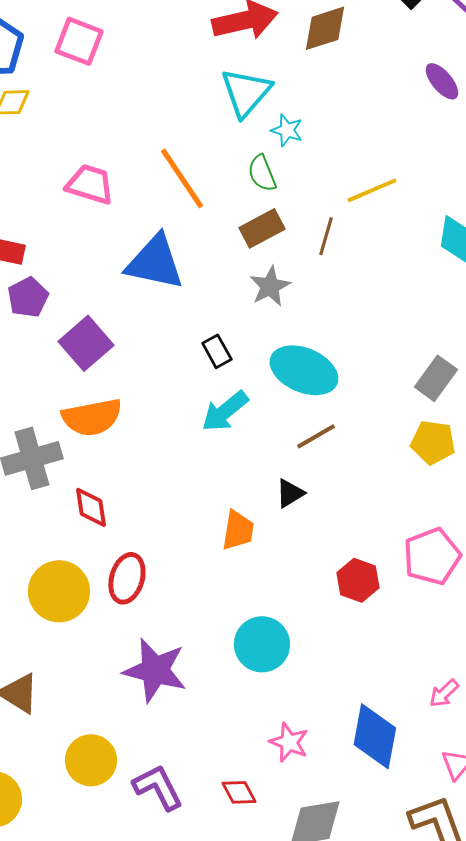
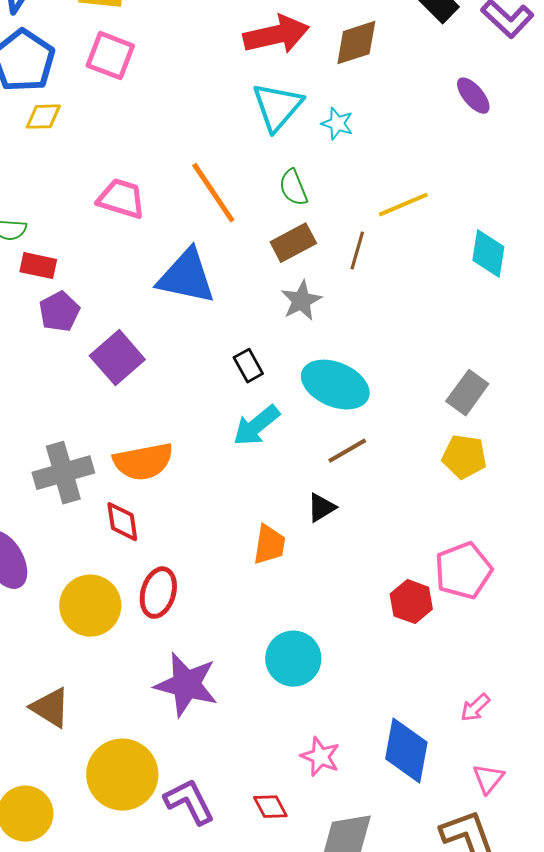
cyan star: (287, 130) -> (337, 124), moved
orange semicircle: (92, 417) -> (143, 462), moved
red hexagon: (358, 580) -> (411, 602), moved
yellow circle: (91, 760) -> (122, 775), size x1.4

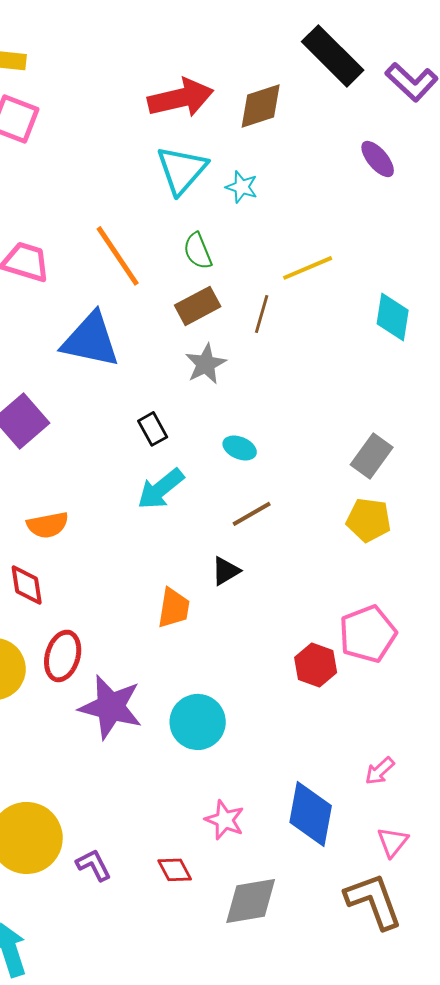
cyan ellipse: (335, 385) -> (240, 448), size x0.5
orange semicircle: (143, 462) -> (48, 525), size x0.7
purple star: (186, 685) -> (111, 707), moved
purple L-shape: (189, 802) -> (94, 865), size x0.7

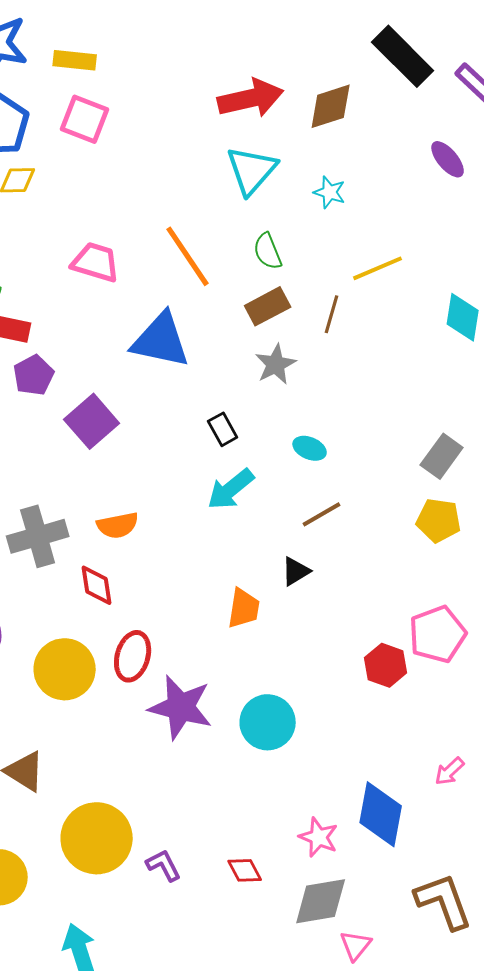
cyan star: (242, 187) -> (330, 192), moved
pink star: (225, 820) -> (319, 837), moved
pink triangle: (393, 842) -> (356, 945), moved

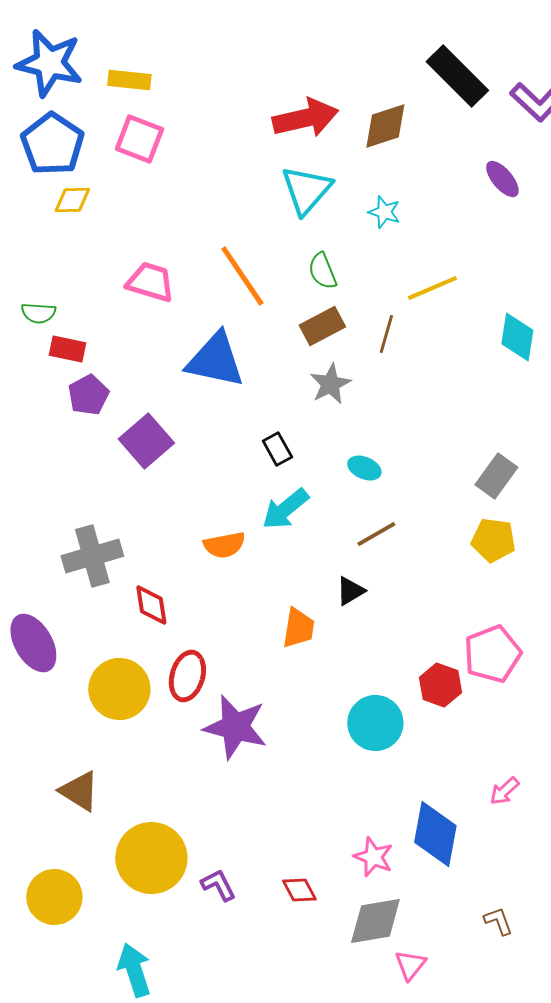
orange semicircle: (118, 525) -> (224, 545), moved
cyan circle: (268, 722) -> (375, 723), moved
brown L-shape: (444, 901) -> (498, 921), size x0.5

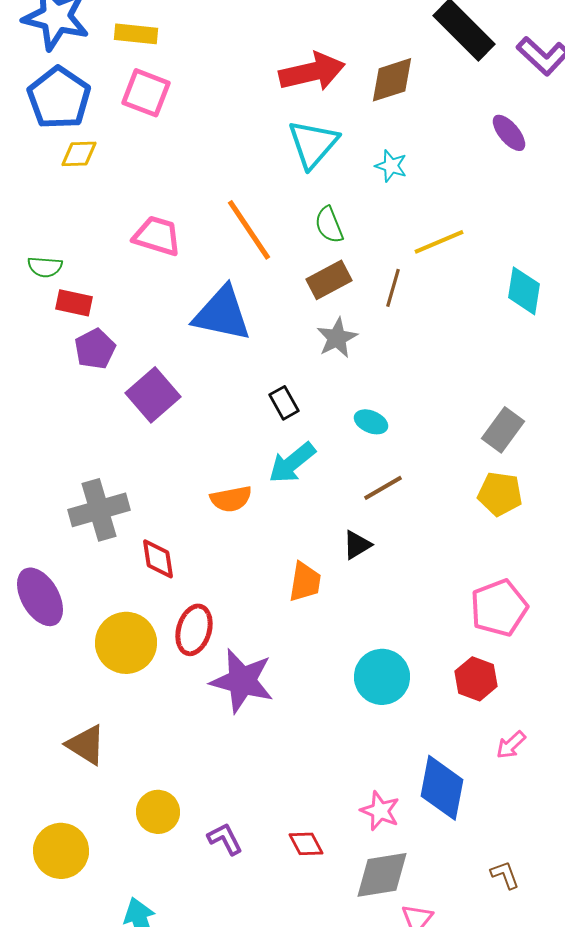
red hexagon: (440, 685) -> (476, 679), moved
yellow circle: (151, 858) -> (158, 812), size x0.6

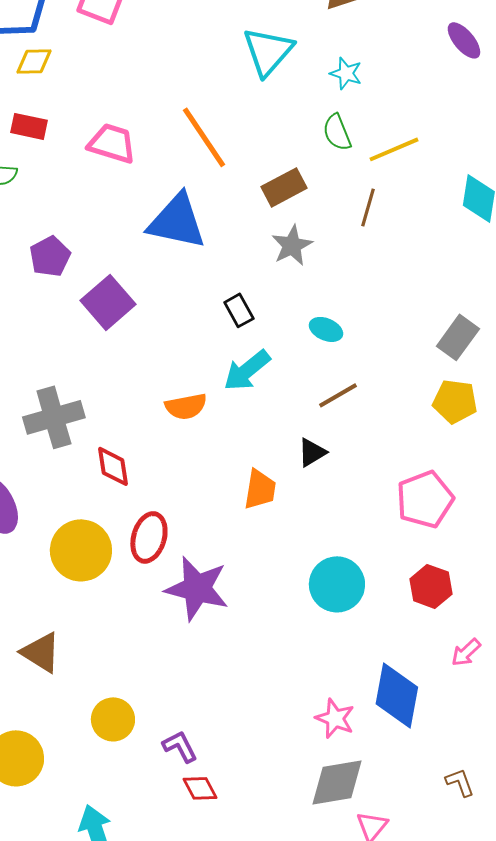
green semicircle: (329, 225) -> (337, 132), moved
brown line: (393, 288) -> (368, 207), moved
red rectangle: (74, 303) -> (29, 126), moved
pink pentagon: (499, 608) -> (425, 499), moved
red diamond: (306, 844) -> (200, 788), moved

